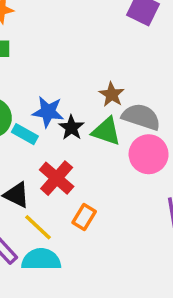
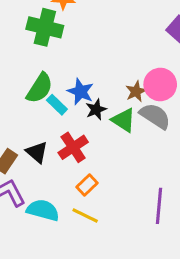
pink circle: (149, 154) -> (160, 85), moved
yellow line: (38, 227) -> (85, 215), moved, turned -32

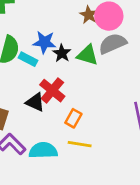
brown star: (136, 91) -> (89, 15), moved
gray semicircle: (155, 116) -> (113, 44), turned -40
black triangle: (37, 152) -> (35, 102), moved

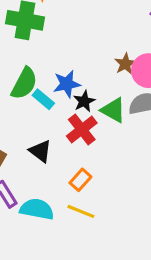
blue star: (44, 42) -> (67, 84), turned -30
red cross: (52, 91) -> (82, 129), moved

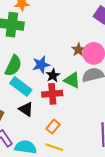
cyan rectangle: (43, 99) -> (21, 86), moved, size x1.5
red cross: (82, 129) -> (52, 94), turned 36

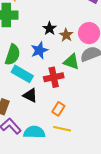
brown star: (79, 50) -> (66, 35), moved
black star: (53, 75) -> (50, 28), moved

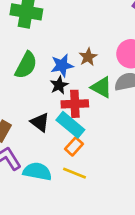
black star: (50, 28) -> (59, 85), moved
brown star: (66, 35) -> (88, 57), moved
cyan rectangle: (22, 74) -> (70, 125), moved

